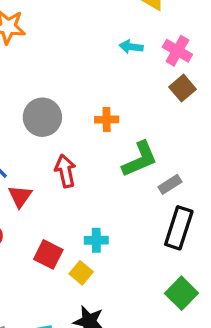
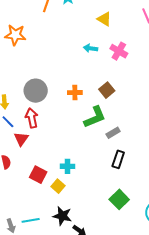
brown square: (182, 88) -> (107, 90), moved
red arrow: (65, 171) -> (32, 118), moved
black rectangle: (179, 228) -> (118, 159), size x0.7

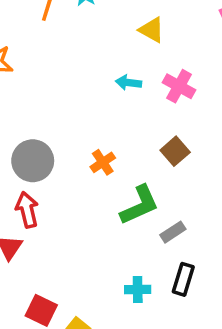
brown square: (107, 90) -> (175, 151), moved
orange cross: (75, 93) -> (103, 162), turned -32
cyan cross: (68, 166) -> (138, 290), moved

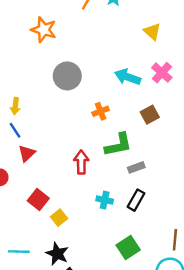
cyan arrow: (128, 83) -> (128, 77), moved, size x1.5
gray circle: (33, 161) -> (67, 76), moved
red arrow: (27, 210) -> (81, 162), moved

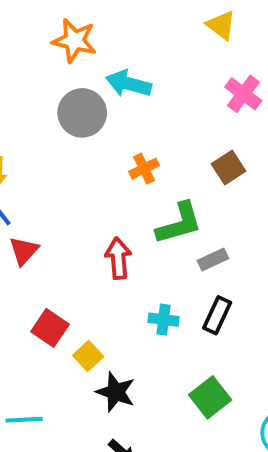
orange star: (44, 30) -> (74, 41), moved
cyan arrow: (128, 77) -> (128, 84), moved
black star: (57, 254) -> (116, 392), moved

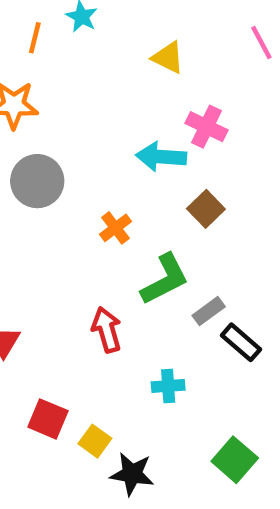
cyan arrow: (128, 84) -> (161, 157), moved
black rectangle: (217, 315) -> (241, 342), moved, turned -63

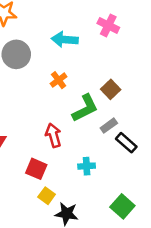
cyan arrow: (161, 157) -> (65, 40), moved
brown square: (206, 209) -> (111, 89), moved
red square: (48, 419) -> (36, 169), moved

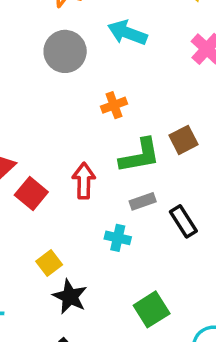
cyan arrow: (65, 40) -> (127, 33), moved
gray rectangle: (109, 126) -> (143, 201), moved
red square: (36, 169) -> (31, 194), moved

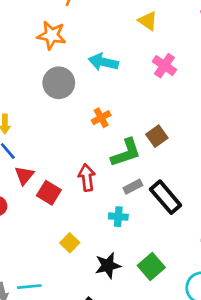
black rectangle: (183, 221) -> (166, 197), size x1.4
black star: (70, 297) -> (108, 266), moved, turned -30

